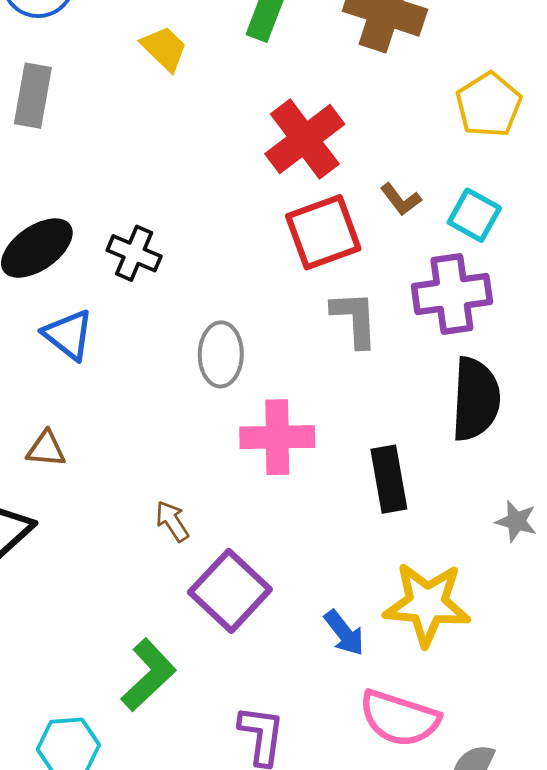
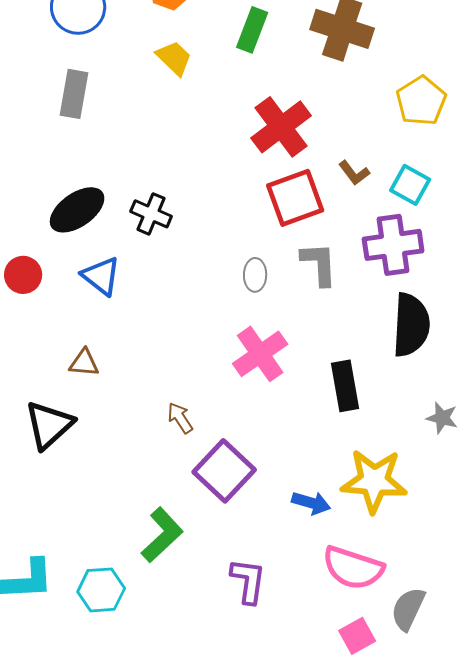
gray ellipse: (221, 354) -> (255, 275), moved, size x0.7
pink cross: (277, 437) -> (260, 354), turned -34
blue arrow: (344, 633) -> (311, 503), turned -36

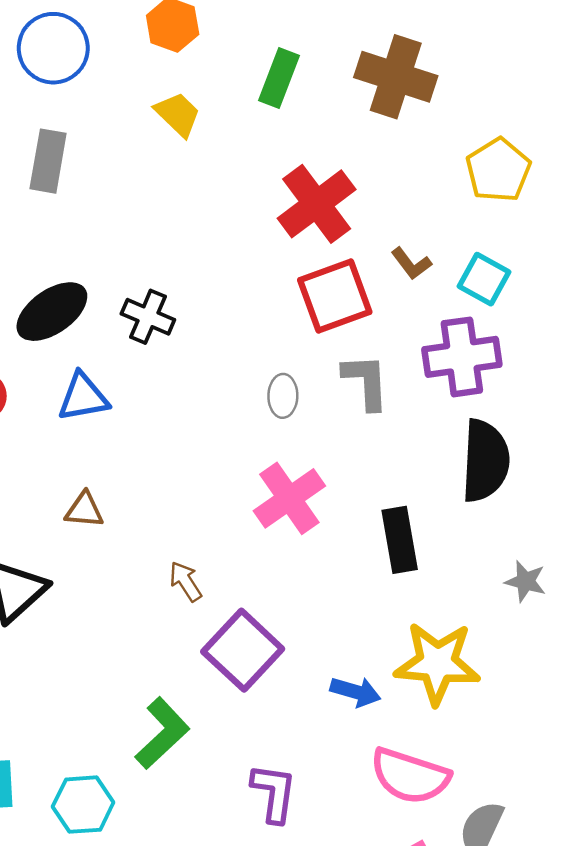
blue triangle: (101, 276) -> (83, 397), turned -48
brown triangle: (84, 363) -> (84, 510), moved

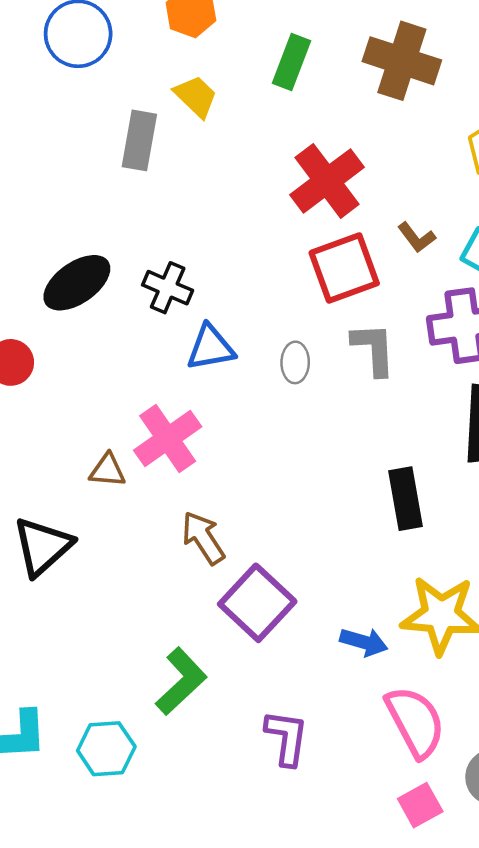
gray rectangle: (48, 161) -> (139, 140), moved
blue triangle: (83, 397) -> (211, 348), moved
pink cross: (289, 498) -> (168, 438), moved
brown arrow: (186, 581) -> (203, 538), size x1.4
pink semicircle: (410, 776) -> (415, 722), turned -136

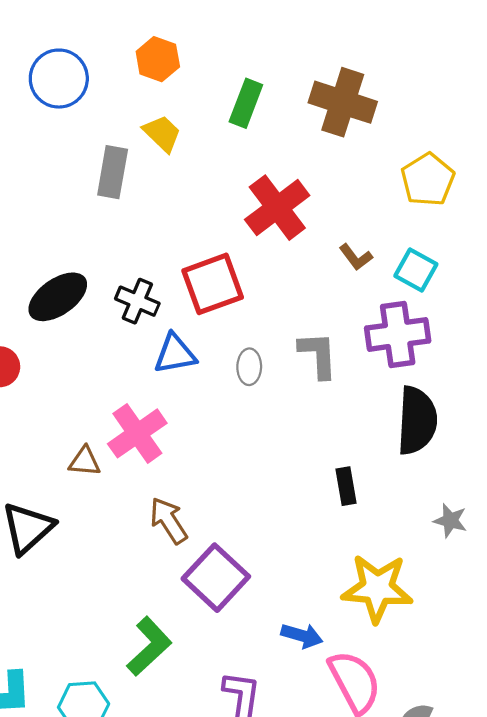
red square: (344, 268) -> (213, 284), moved
black rectangle: (406, 499) -> (346, 486), size x0.7
blue arrow: (364, 642) -> (302, 636), moved

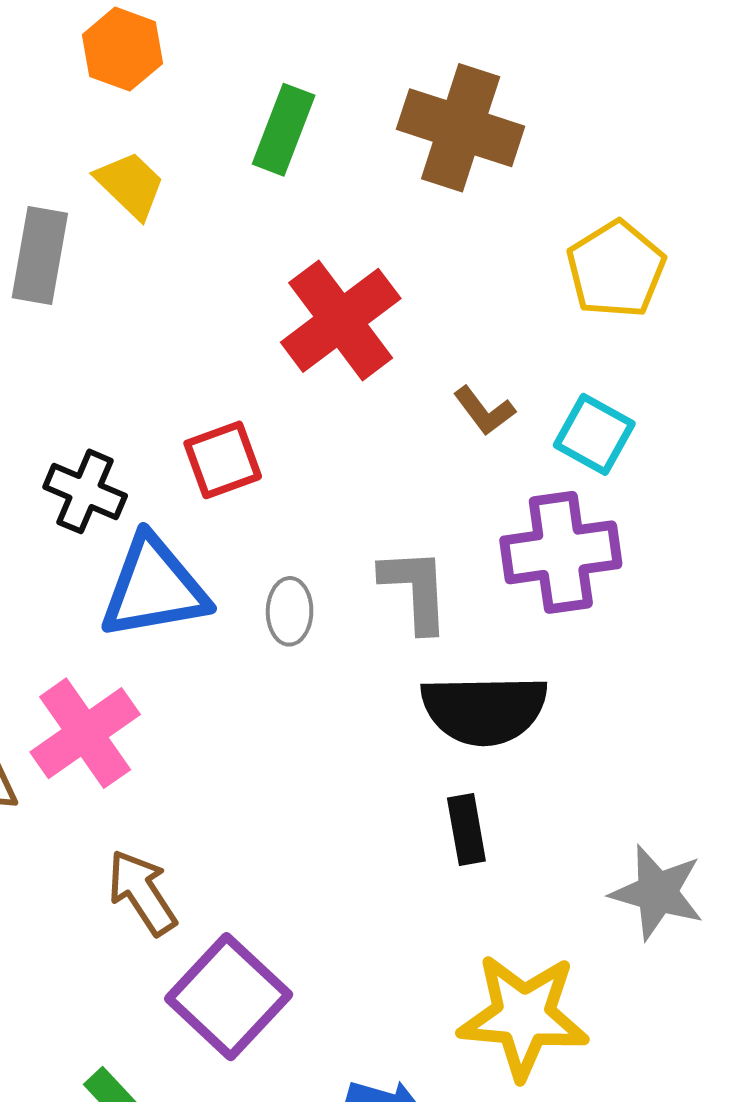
red square: (213, 284) -> (223, 460), size x0.7
blue triangle: (175, 354) -> (154, 588), size x1.4
black semicircle: (417, 421) -> (484, 710), moved, turned 86
gray star: (450, 521) -> (657, 892), size x1.5

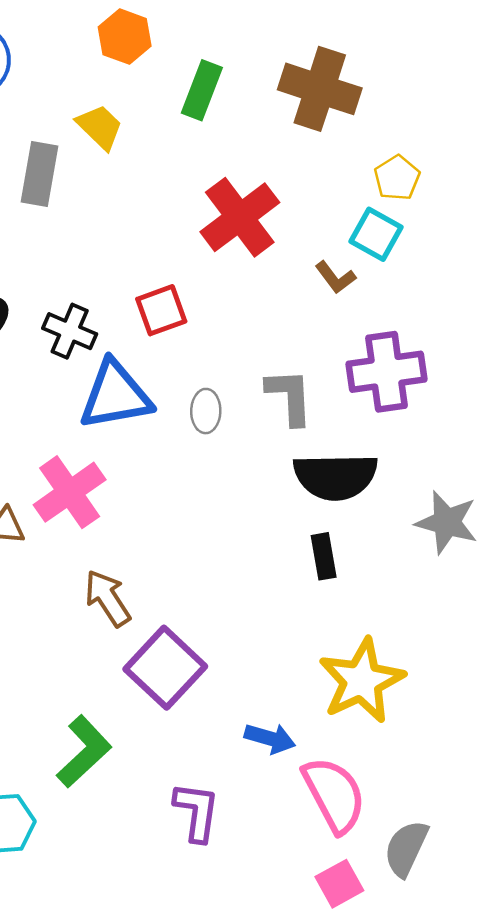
orange hexagon: (122, 49) -> (125, 37), moved
yellow pentagon: (616, 269) -> (397, 178), moved, size x0.7
cyan square: (594, 434) -> (376, 234), moved
gray star: (657, 892) -> (447, 522), moved
yellow star: (523, 1016) -> (362, 681), turned -30

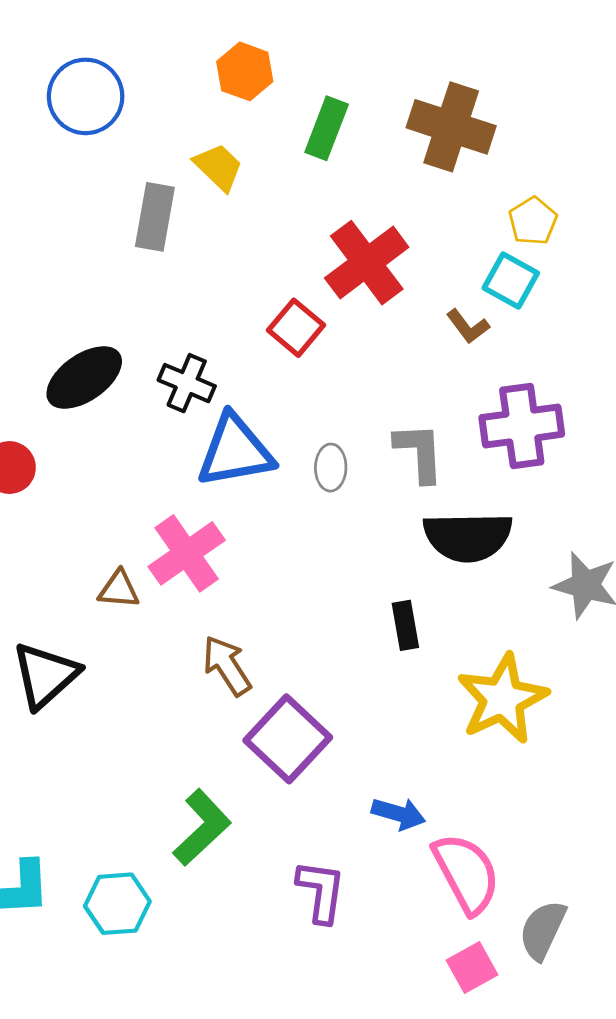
red square: (161, 310) -> (296, 328), moved, turned -30
black rectangle: (324, 556) -> (405, 625), moved
yellow star: (362, 681) -> (502, 699), moved

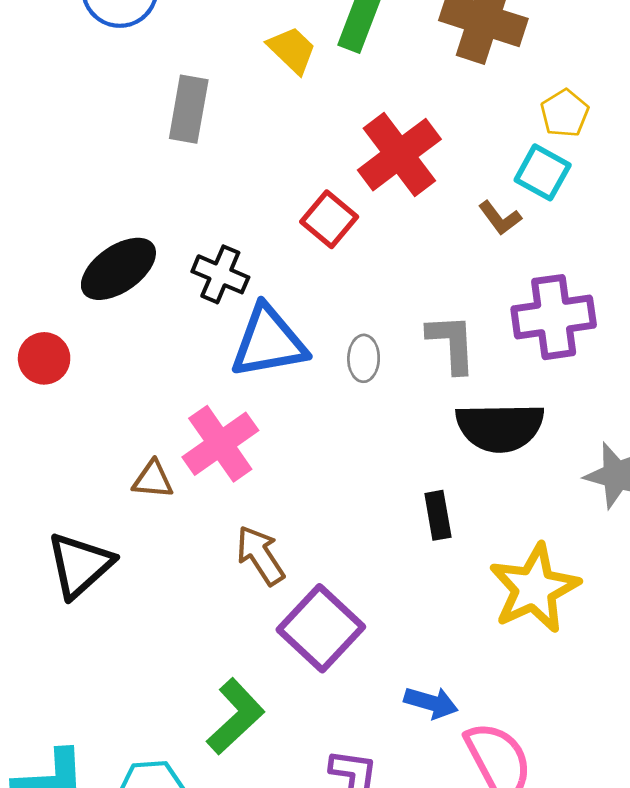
yellow trapezoid: (219, 167) -> (292, 50), moved

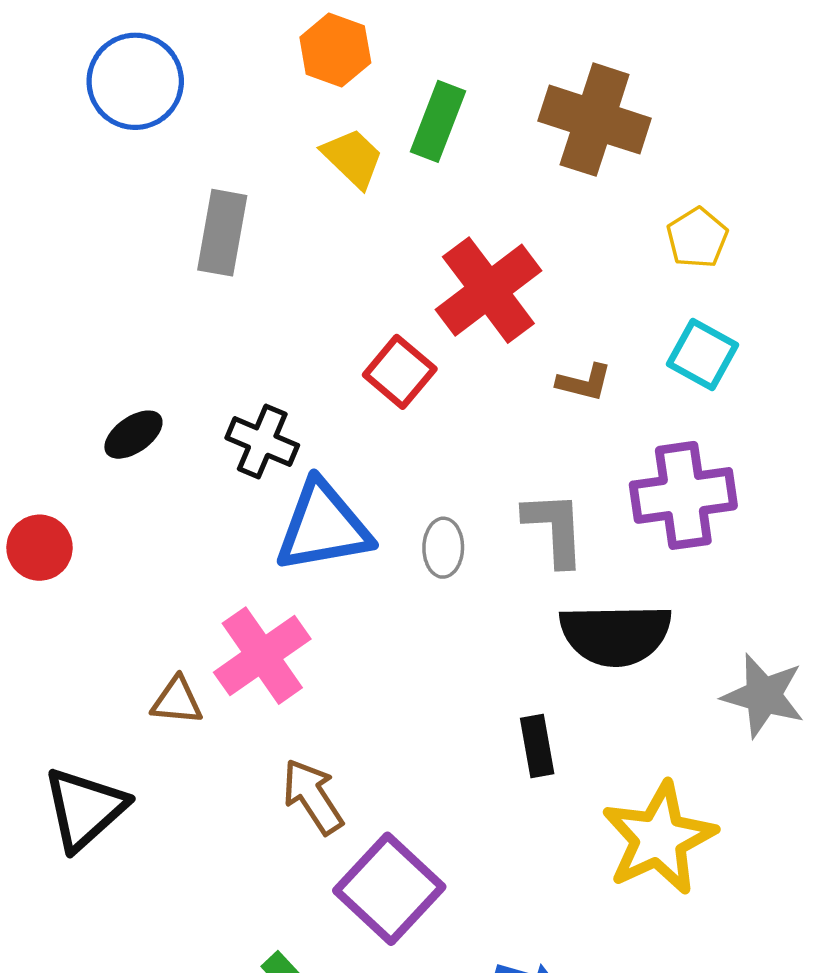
cyan square: (543, 172) -> (702, 355), moved
brown L-shape: (500, 218) -> (584, 382), moved, turned -39
black ellipse: (118, 269) -> (133, 435), size x0.6

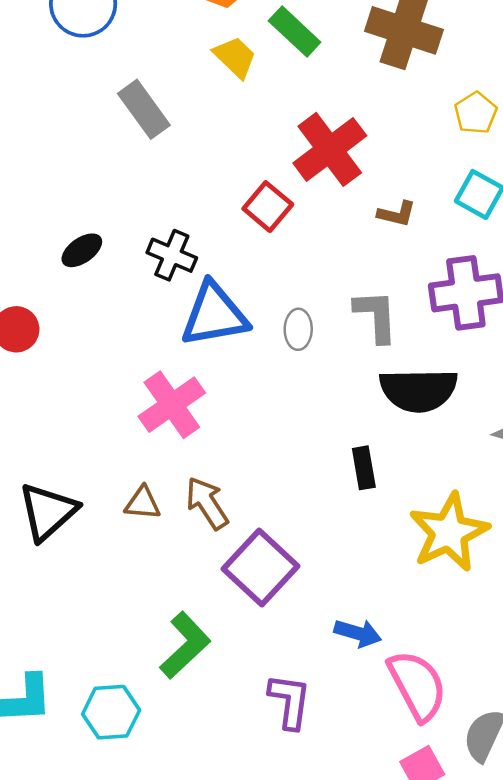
green rectangle: (438, 121) -> (295, 32), turned -68
gray rectangle: (222, 233) -> (144, 109), turned -46
brown triangle: (177, 701) -> (143, 503), moved

